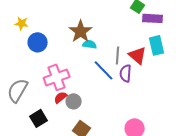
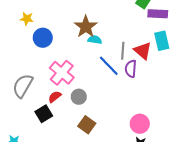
pink cross: (57, 77) -> (62, 73), turned -30
red semicircle: (61, 97) -> (55, 97), moved

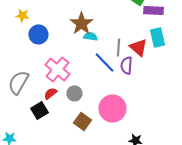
pink circle: (140, 124) -> (112, 108), moved, size x1.4

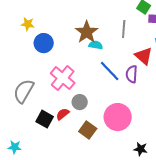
gray line: (118, 47) -> (124, 29), moved
red semicircle: (50, 93) -> (63, 114), moved
black square: (39, 110) -> (45, 119), turned -30

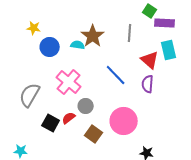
cyan semicircle: (96, 45) -> (78, 45), moved
purple semicircle: (132, 74) -> (148, 84), moved

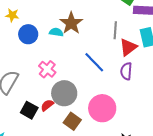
gray line: (130, 33) -> (115, 30), moved
red triangle: (150, 60) -> (128, 47), turned 42
pink cross: (69, 82) -> (47, 69), size x0.7
gray circle: (86, 106) -> (64, 93), size x1.6

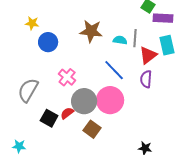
brown star: (71, 23) -> (91, 31), turned -30
cyan semicircle: (56, 32) -> (120, 40), moved
pink circle: (102, 108) -> (110, 100), moved

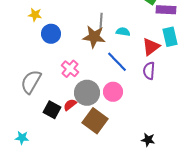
brown star: (91, 31) -> (94, 37), moved
gray line: (135, 38) -> (101, 22), moved
pink circle: (110, 100) -> (113, 92), size x0.7
brown square: (92, 129) -> (95, 121), size x1.4

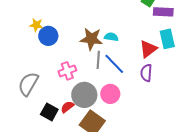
yellow star: (35, 15) -> (36, 25), moved
gray line: (101, 22) -> (98, 60), moved
cyan semicircle: (123, 32) -> (111, 37), moved
pink cross: (70, 69) -> (67, 71), turned 30

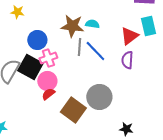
blue circle: (48, 36) -> (37, 40), moved
pink circle: (110, 94) -> (47, 81), moved
gray circle: (84, 95) -> (99, 97), moved
black square: (49, 112) -> (30, 67), moved, size x1.4

